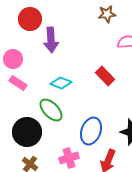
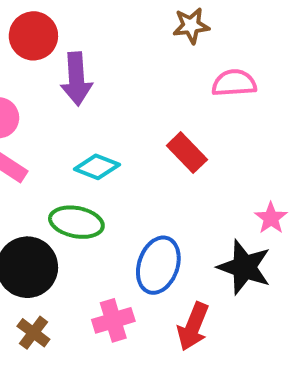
green ellipse: (51, 110) -> (76, 222), turned -35

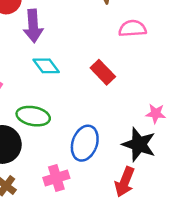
cyan diamond: (97, 167) -> (46, 66), moved, turned 32
pink star: (271, 218) -> (156, 114), turned -30
red arrow: (193, 327) -> (125, 182), moved

